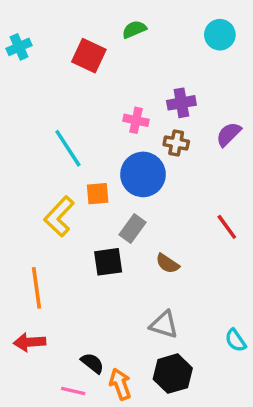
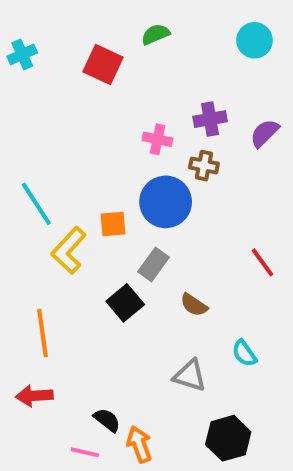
purple semicircle: (229, 134) -> (265, 133), moved
cyan line: (68, 148) -> (36, 204), moved
black square: (108, 262) -> (125, 303), turned -32
cyan semicircle: (236, 340) -> (244, 353), moved
black hexagon: (173, 374) -> (228, 438), moved

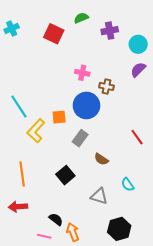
cyan circle: (254, 40) -> (138, 44), moved
purple cross: (210, 119) -> (110, 31), moved
black square: (125, 303) -> (65, 175), moved

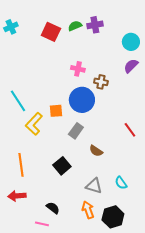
green semicircle: (81, 18) -> (75, 26), moved
purple cross: (110, 31) -> (95, 25), moved
cyan semicircle: (128, 185) -> (121, 183), moved
orange arrow: (73, 232) -> (88, 210), moved

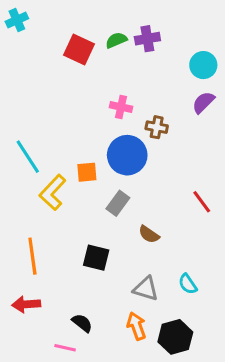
cyan cross: (11, 27) -> (17, 20), moved
black square: (62, 166) -> (96, 258), turned -36

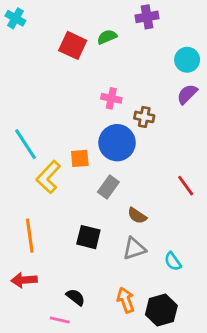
cyan cross: (17, 20) -> (15, 18), turned -36
purple cross: (147, 39) -> (147, 17), moved
gray triangle: (146, 289) -> (134, 249), moved, turned -35

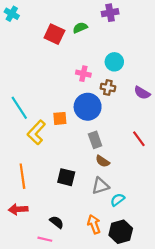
cyan circle: (187, 60) -> (114, 62), moved
purple semicircle: (187, 94) -> (142, 93), moved, turned -105
gray rectangle: (108, 187) -> (95, 140), moved, turned -56
cyan semicircle: (173, 261) -> (118, 200), moved, turned 88

